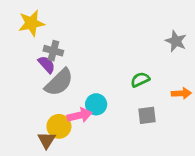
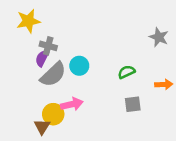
purple semicircle: (47, 64) -> (42, 58), turned -112
cyan circle: (96, 104) -> (79, 66), moved

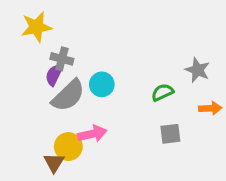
gray star: (159, 37) -> (197, 70), moved

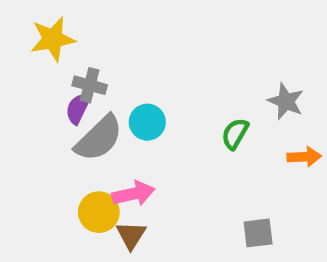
green semicircle: (162, 92) -> (235, 134), turned -35
gray square: (170, 134) -> (258, 233), moved
brown triangle: (54, 163) -> (131, 235), moved

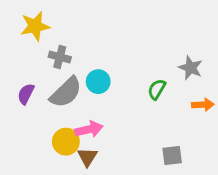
purple semicircle: (78, 108) -> (26, 94), moved

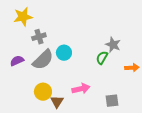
gray cross: (60, 57) -> (39, 37), turned -32
gray star: (191, 68) -> (113, 45), moved
purple semicircle: (26, 94) -> (17, 61), turned 40
pink arrow: (89, 129) -> (81, 89), moved

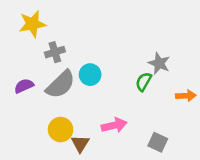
gray square: (112, 101) -> (158, 142), turned 32

